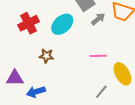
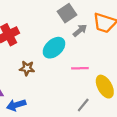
cyan ellipse: (62, 24) -> (54, 48), moved

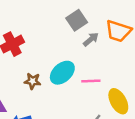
cyan ellipse: (54, 48) -> (62, 73), moved

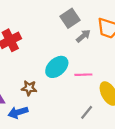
brown star: (33, 81) -> (29, 88), moved

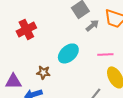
pink line: (83, 75) -> (105, 54), moved

